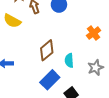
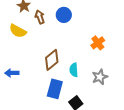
blue rectangle: (50, 80) -> (55, 89), turned -30

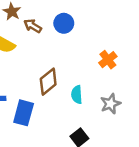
brown arrow: (40, 17) -> (33, 26), turned -40
blue rectangle: (55, 89) -> (24, 113), moved

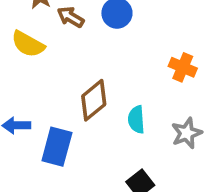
orange cross: (108, 60) -> (183, 67), turned -30

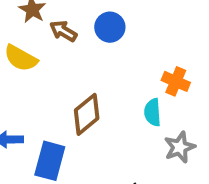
cyan semicircle: (136, 120) -> (153, 112), moved

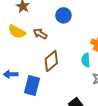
brown arrow: (63, 31) -> (40, 34), moved

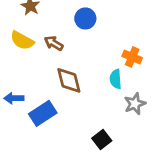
brown diamond: (51, 61) -> (69, 80), turned -65
blue rectangle: (32, 85) -> (43, 113), turned 42

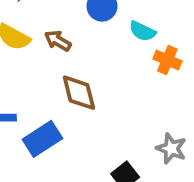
cyan semicircle: (116, 79) -> (142, 31), moved, turned -60
gray star: (135, 104) -> (171, 148), moved, turned -30

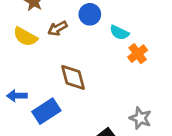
brown arrow: (58, 41) -> (58, 28), moved, turned -60
orange cross: (167, 60) -> (138, 54), turned 30

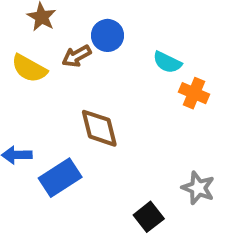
blue circle: (90, 14) -> (107, 35), moved
orange cross: (138, 54) -> (194, 93), turned -30

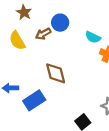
yellow semicircle: (29, 68) -> (17, 41), turned 30

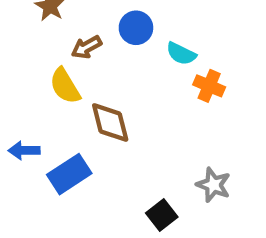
blue circle: (60, 23) -> (136, 28), moved
yellow semicircle: (17, 41) -> (65, 86), moved

